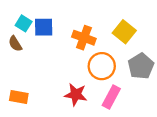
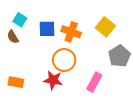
blue square: (44, 27) -> (47, 29), moved
orange circle: (102, 66) -> (64, 60), moved
red star: (76, 95) -> (53, 80), moved

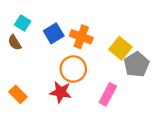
yellow square: (105, 27) -> (120, 48), moved
blue square: (47, 29) -> (54, 33), turned -30
orange rectangle: (16, 82) -> (18, 94), turned 35

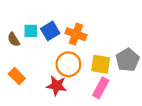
cyan square: (23, 23) -> (31, 31), moved, turned -32
yellow square: (120, 48) -> (101, 64), moved, turned -30
orange rectangle: (18, 94) -> (17, 76), moved

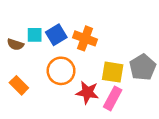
brown semicircle: (14, 40) -> (15, 44), turned -40
orange circle: (68, 64) -> (61, 71), moved
red star: (57, 86) -> (87, 92), moved

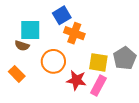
cyan square: (35, 35) -> (30, 30), size x1.5
blue square: (56, 35) -> (62, 15), moved
brown semicircle: (15, 44) -> (22, 46), moved

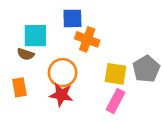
blue square: (62, 15) -> (72, 18), turned 30
orange rectangle: (17, 74) -> (19, 87), turned 35
red star: (76, 80) -> (61, 95), moved

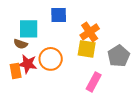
orange cross: (87, 39) -> (90, 32), moved, turned 36
yellow square: (116, 74) -> (87, 49), moved
red star: (61, 95) -> (28, 64), moved

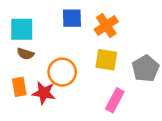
cyan square: (29, 29) -> (22, 29), moved
orange cross: (90, 32) -> (106, 26), moved
red star: (28, 64) -> (44, 93), moved

